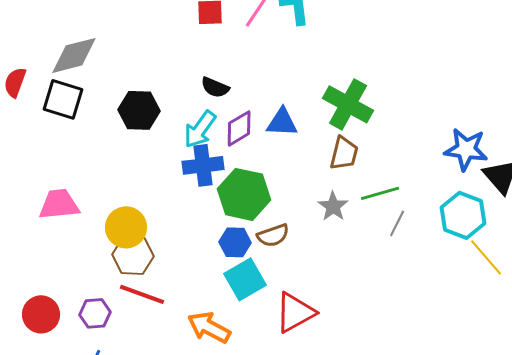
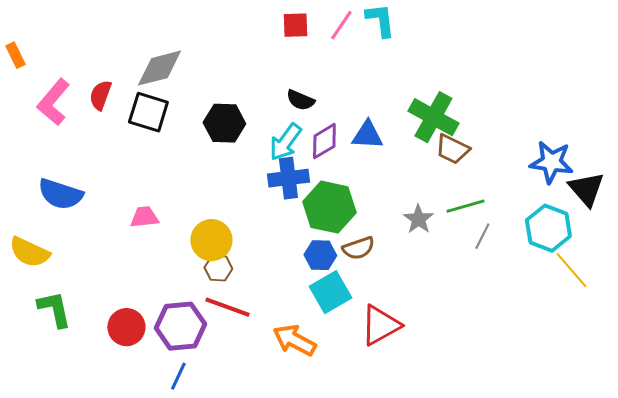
brown trapezoid: (344, 153) -> (452, 149), moved, turned 102
pink trapezoid: (59, 204) -> (144, 217), size x0.7
brown hexagon: (133, 255) -> (218, 268), size x0.7
purple hexagon: (95, 313) -> (180, 326), size x1.6

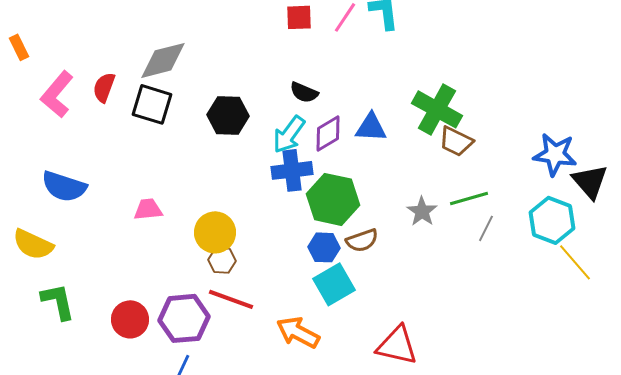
red triangle: (380, 325) -> (397, 345), moved, turned 42

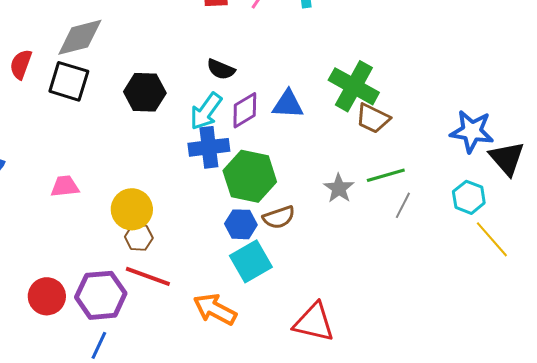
cyan hexagon: (552, 220) -> (469, 197), size x0.7

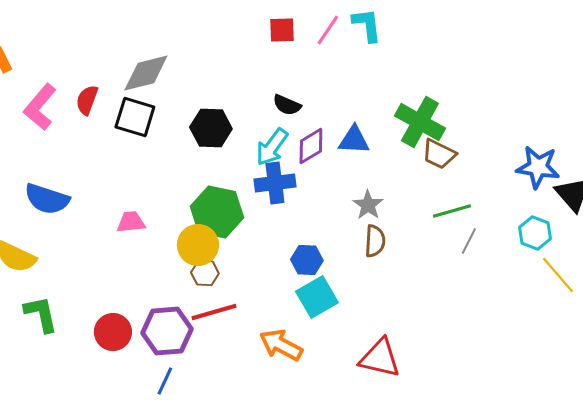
green hexagon: (250, 176) -> (217, 212), moved
gray star: (339, 188) -> (368, 205), moved
brown semicircle: (279, 217) -> (375, 241), moved, turned -68
red line: (148, 276) -> (214, 312), turned -36

